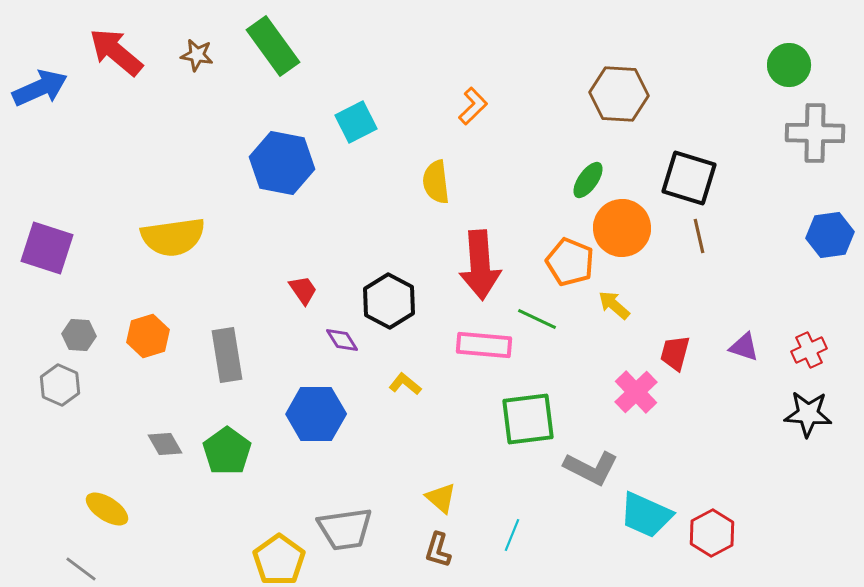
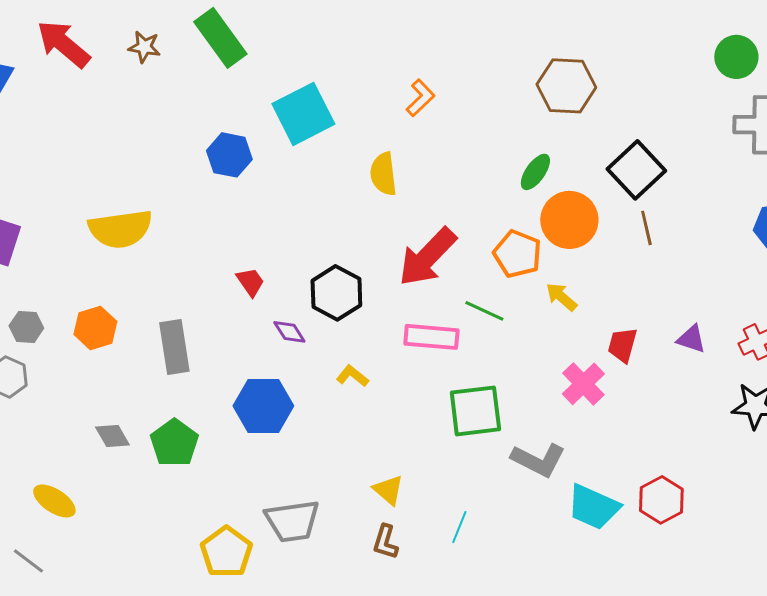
cyan square: (356, 122) -> (303, 114), size x1.5
blue hexagon: (282, 163) -> (229, 155), size x0.7
black square: (689, 178) -> (636, 170), turned 30
red arrow: (480, 265) -> (427, 257), turned 48
red hexagon: (712, 533) -> (661, 500), moved

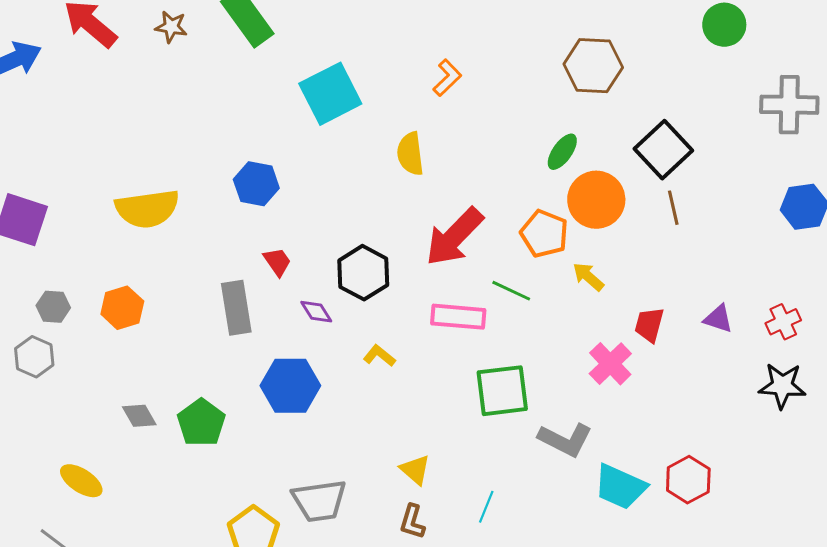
green circle: (736, 57) -> (724, 25), moved
blue hexagon: (229, 155) -> (256, 184), moved
gray rectangle: (174, 347) -> (236, 308), moved

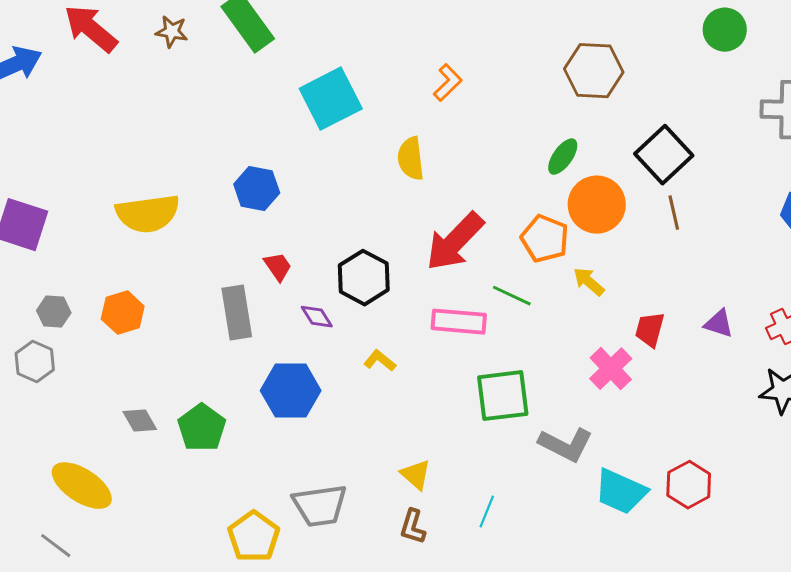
yellow ellipse: (81, 481) -> (82, 486), size x1.4

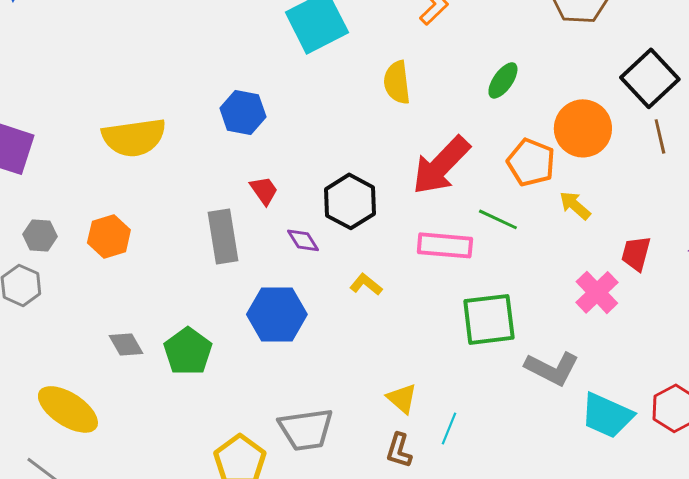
green ellipse: (563, 157) -> (503, 80), moved
cyan line: (487, 512) -> (449, 428), moved

